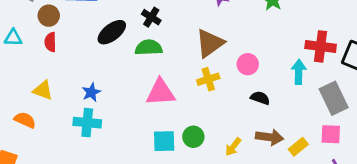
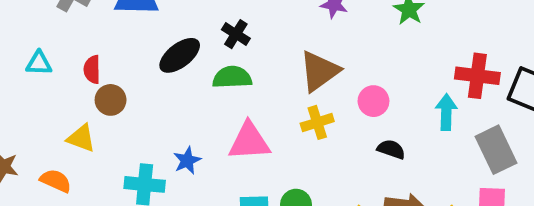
brown circle: (49, 16) -> (111, 100), moved
blue star: (91, 92) -> (187, 160), moved

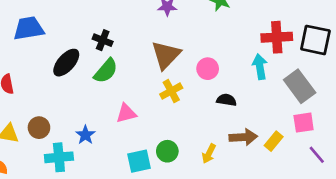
green semicircle: (232, 77) -> (106, 71), turned 144
brown circle: (111, 100) -> (39, 128), moved
pink triangle: (249, 141) -> (126, 113), size x0.7

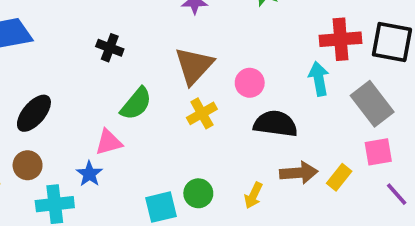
black ellipse: (66, 63) -> (34, 113), moved
green semicircle: (106, 71) -> (136, 104), moved
black semicircle: (226, 100) -> (275, 124), size x1.6
pink triangle: (126, 113) -> (109, 142), moved

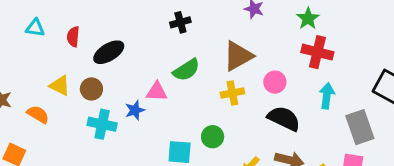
red cross: (341, 39) -> (317, 52), moved
black cross: (110, 48) -> (180, 22), turned 36
green circle: (198, 193) -> (213, 137), moved

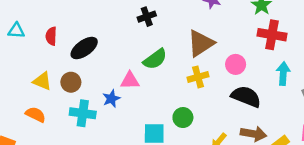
orange semicircle: (38, 114) -> (36, 115), moved

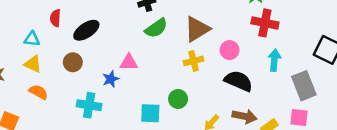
cyan triangle: (16, 31) -> (32, 39), moved
green semicircle: (155, 59) -> (156, 28), moved
yellow triangle: (42, 81) -> (33, 64), moved
cyan cross: (83, 113) -> (89, 105), moved

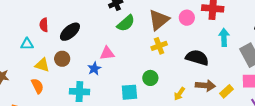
pink circle: (230, 50) -> (187, 18), moved
yellow triangle: (33, 64) -> (42, 65), moved
orange semicircle: (38, 92) -> (37, 86), turned 42

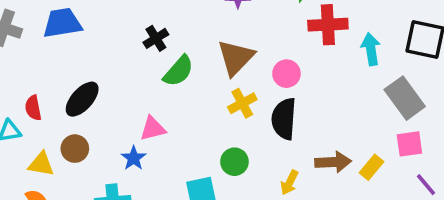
pink circle: (187, 18) -> (286, 74), moved
red semicircle: (44, 25) -> (33, 108), moved
cyan arrow: (224, 37) -> (371, 49), moved
black semicircle: (197, 58) -> (284, 119), moved, turned -95

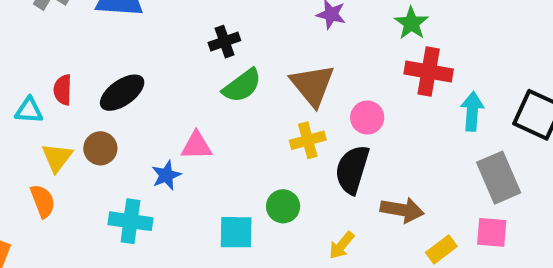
brown triangle: (236, 58) -> (312, 85), turned -36
brown arrow: (333, 162) -> (402, 210), moved
yellow triangle: (41, 164) -> (57, 158), turned 44

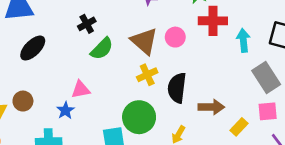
black ellipse: (122, 93) -> (33, 48), moved
pink circle: (367, 117) -> (175, 37), moved
green circle: (283, 206) -> (139, 117), size x1.6

